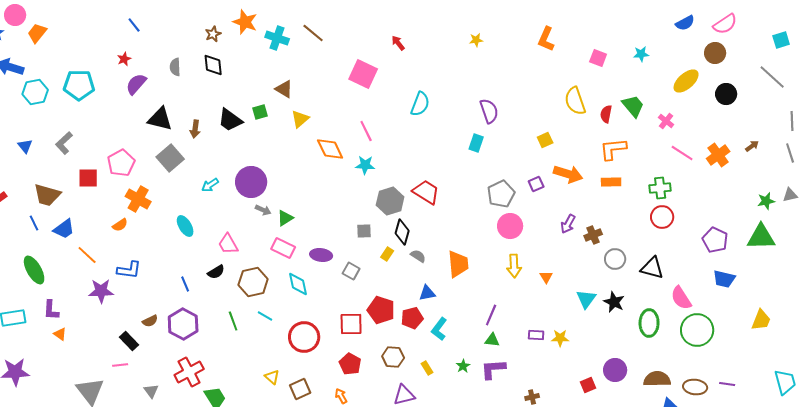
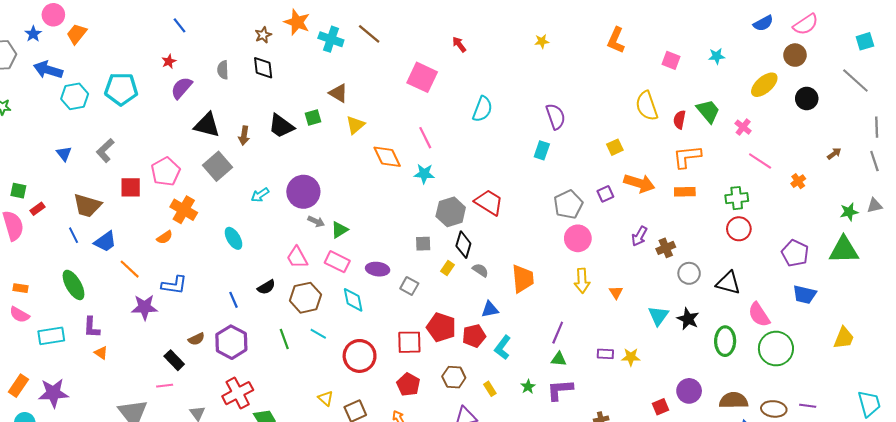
orange cross: (718, 155) -> (798, 181), moved, size x0.6
pink trapezoid: (228, 244) -> (297, 257), moved

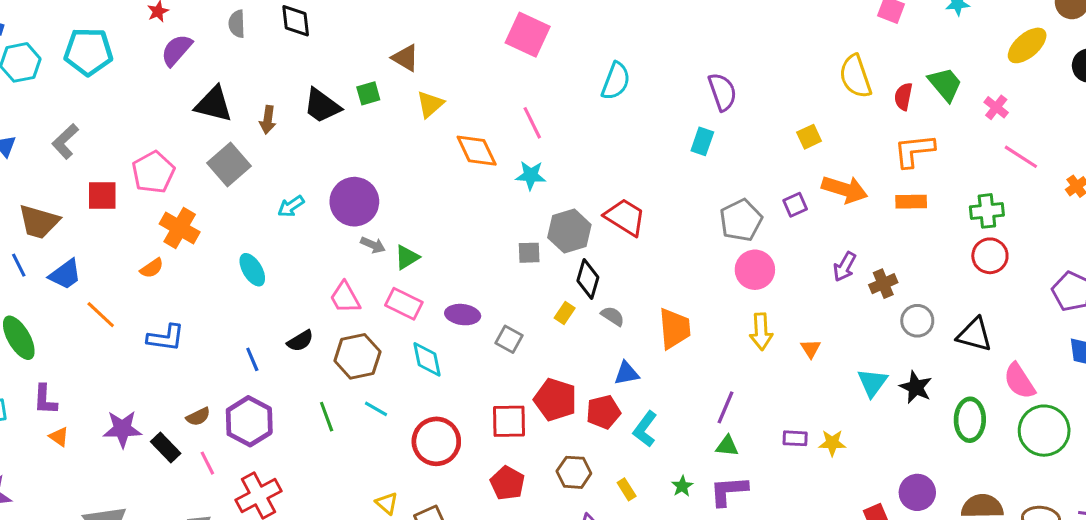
gray square: (423, 244) -> (529, 253), moved
purple star: (144, 307) -> (122, 429), moved
pink line: (165, 386) -> (207, 463), moved, turned 70

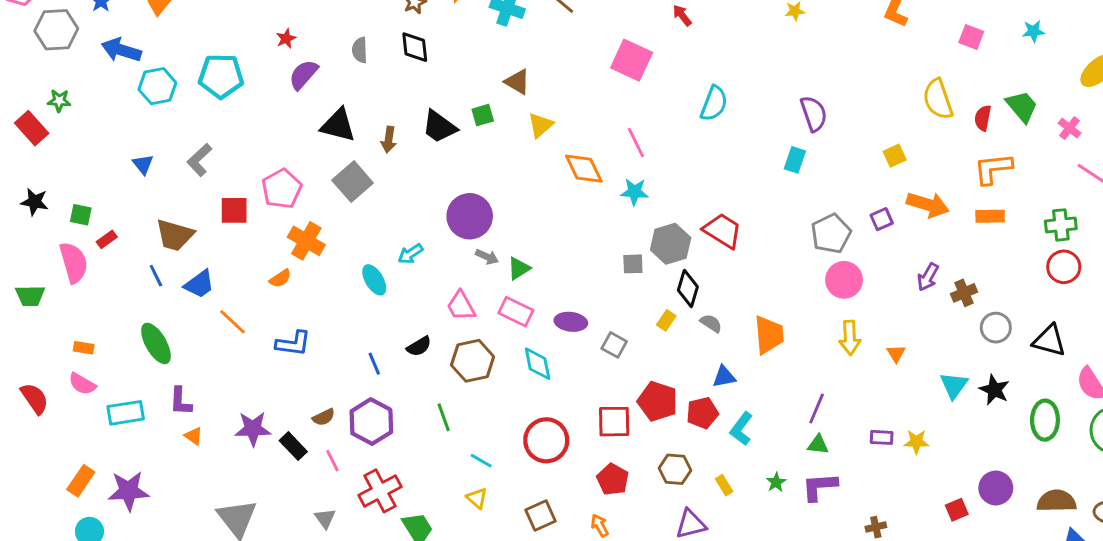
cyan arrow: (291, 206) -> (410, 254), moved
cyan line: (376, 409) -> (481, 461), moved
yellow triangle: (387, 503) -> (477, 498), moved

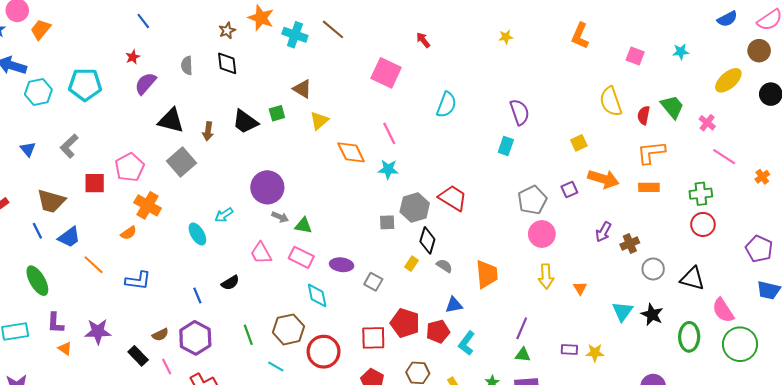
green triangle: (519, 268) -> (303, 226), turned 42
brown hexagon: (473, 361) -> (289, 329), moved
purple star: (253, 429) -> (98, 332), moved

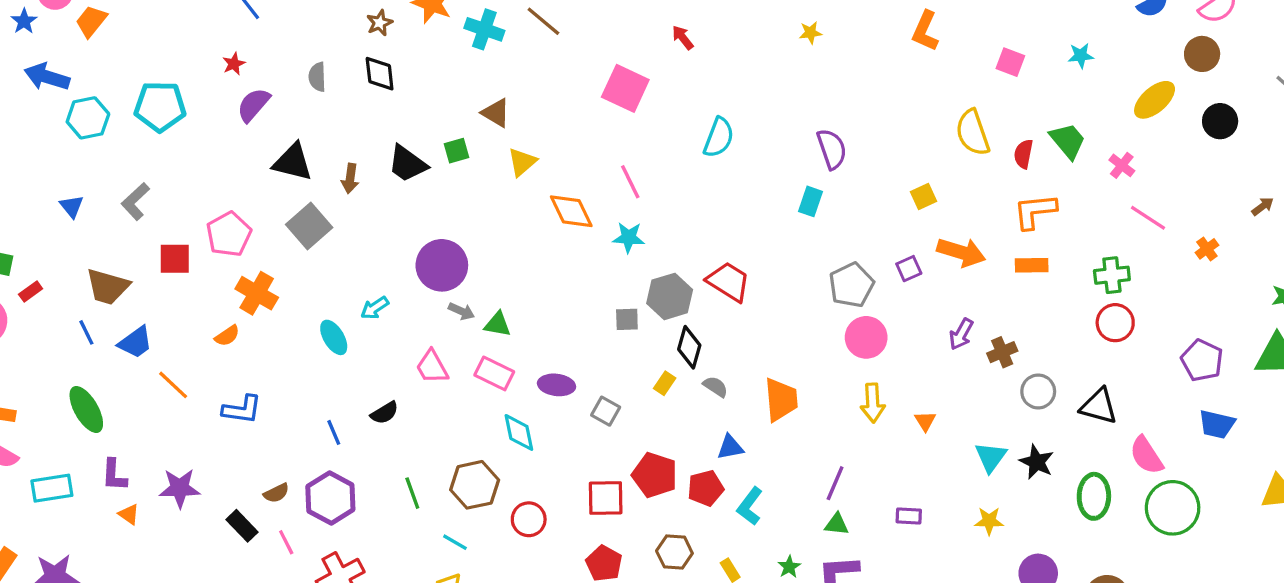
red circle: (324, 352) -> (529, 519), size x0.7
yellow star: (595, 353) -> (989, 521), moved

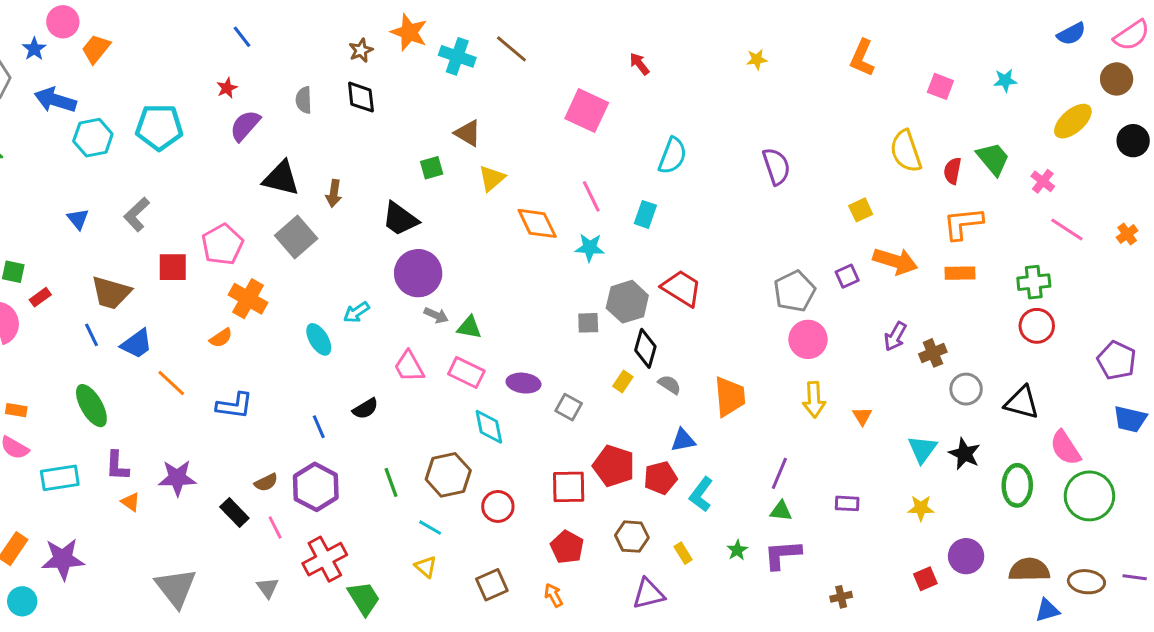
black trapezoid: (407, 164) -> (400, 219), moved
cyan rectangle: (810, 201) -> (645, 214), moved
orange cross: (1207, 249) -> (1127, 234), moved

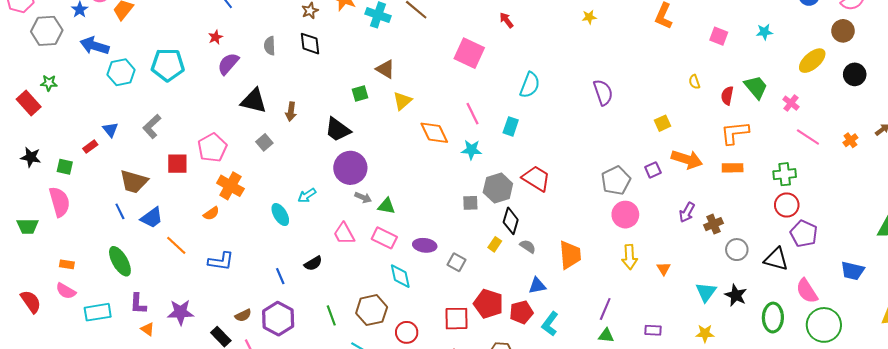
yellow semicircle: (906, 151) -> (694, 82), size x0.5
gray square: (296, 237) -> (264, 142), size x0.6
red rectangle: (40, 297) -> (90, 147), moved
purple pentagon: (1117, 360) -> (804, 234), moved

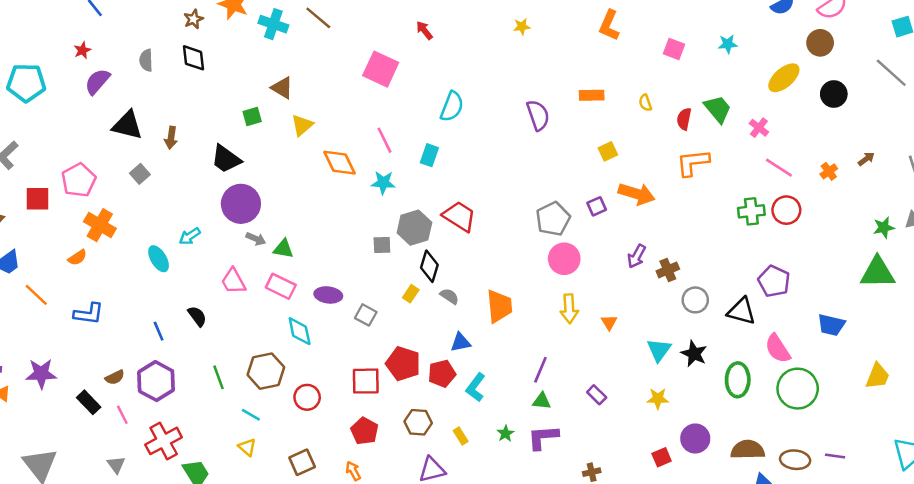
orange rectangle: (733, 168) -> (592, 95), moved
red circle: (787, 205) -> (786, 210), moved
black semicircle: (313, 263) -> (197, 316), turned -96
purple rectangle: (653, 330) -> (597, 395), turned 42

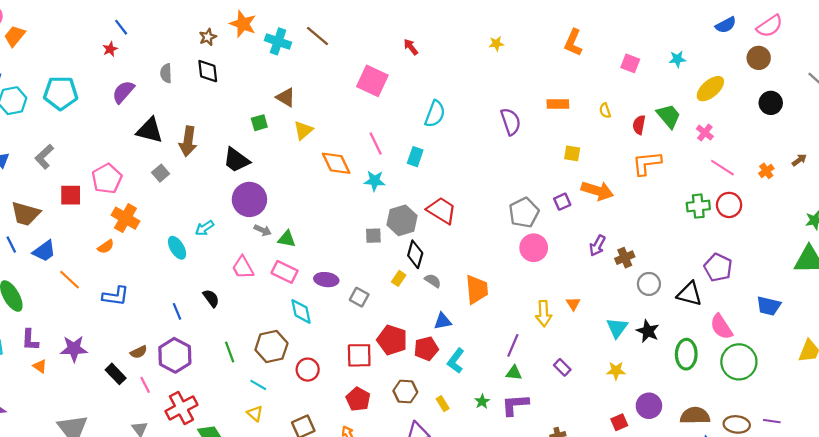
red star: (82, 50) -> (110, 49), moved
yellow ellipse: (784, 78) -> (710, 89), moved
brown arrow: (171, 138) -> (188, 141), size x1.5
yellow square: (608, 151) -> (572, 153), turned 35
yellow arrow: (569, 309) -> (544, 314), moved

